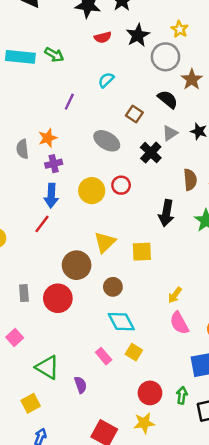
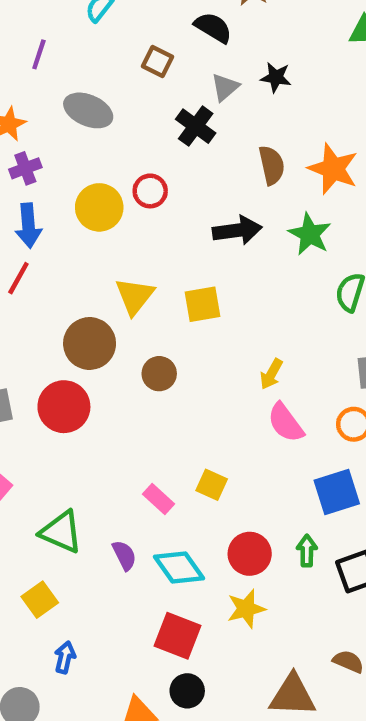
gray ellipse: (107, 141) -> (88, 110), moved
black arrow: (166, 213) -> (237, 230), turned -100
cyan diamond: (121, 322) -> (179, 568), moved

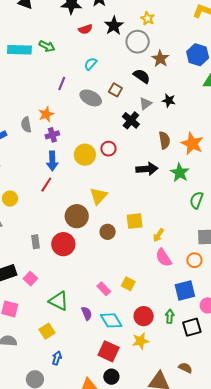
gray ellipse: (88, 110) -> (91, 98), moved
yellow square: (203, 304) -> (135, 221), moved

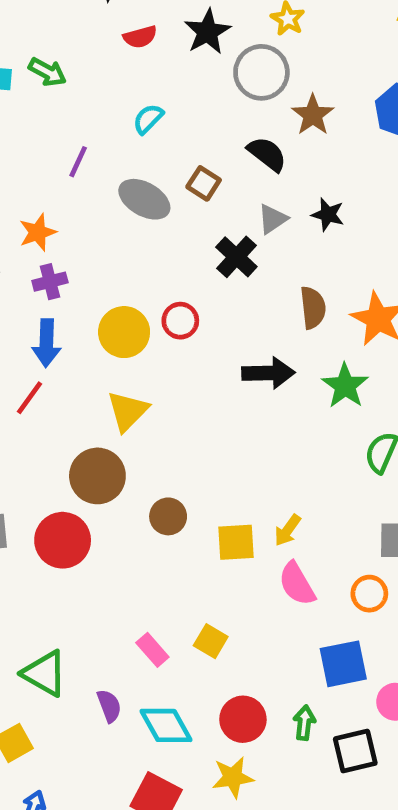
yellow triangle: (98, 196) -> (128, 411), moved
yellow square: (135, 221) -> (236, 542), moved

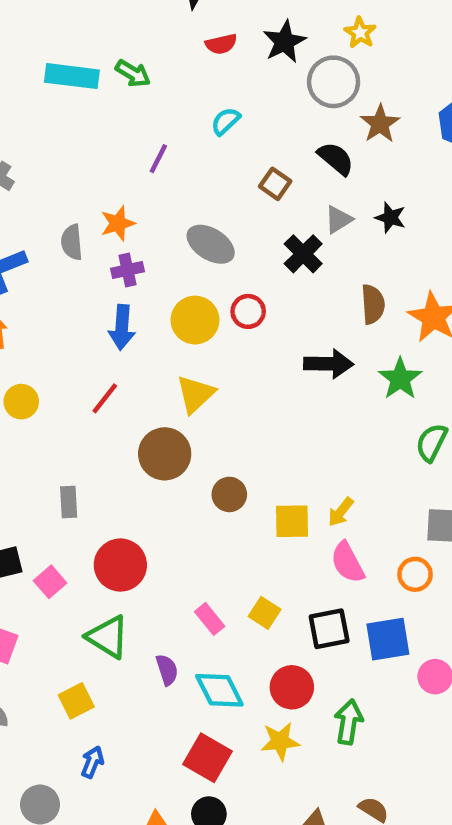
gray ellipse: (144, 199) -> (211, 244), moved
red line: (30, 398) -> (105, 398), moved
red circle: (63, 540) -> (120, 565), moved
green arrow: (304, 723) -> (349, 722), moved, size x1.4
black square: (355, 751) -> (329, 629), moved

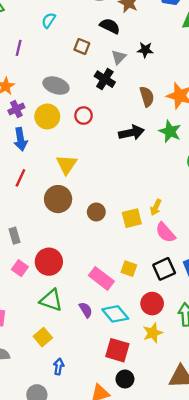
yellow circle: (195, 320) -> (47, 116), moved
pink square: (50, 582) -> (20, 268), moved
pink rectangle: (210, 619) -> (101, 278), size x1.5

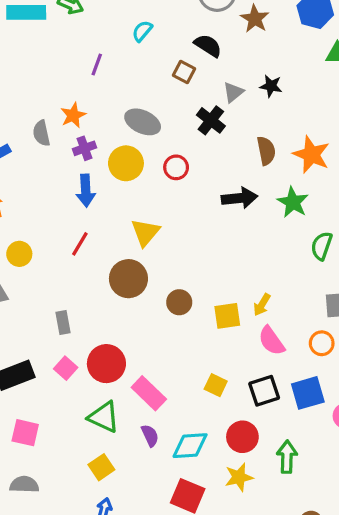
black semicircle: (110, 26) -> (208, 46), moved
pink rectangle: (101, 278) -> (149, 393), moved
cyan diamond: (115, 314) -> (190, 446), turned -60
yellow square: (43, 337) -> (101, 467), moved

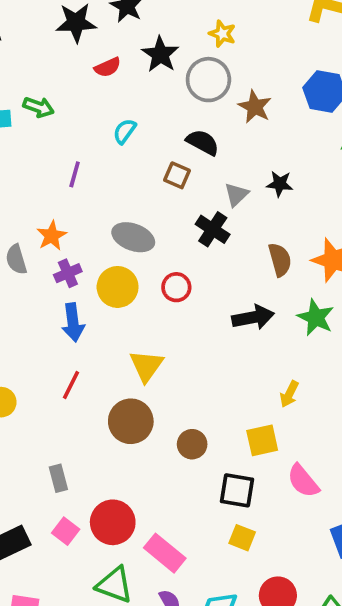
yellow arrow: (262, 305) -> (289, 394), moved
yellow square: (227, 316) -> (262, 440), moved
black square: (264, 391) -> (237, 490), moved, turned 32

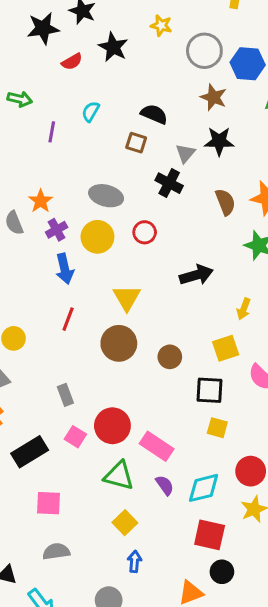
gray circle: (208, 80) -> (204, 51), moved
brown star: (255, 107) -> (213, 97), moved
purple line: (75, 174) -> (52, 132), moved
black star: (280, 184) -> (219, 141), size x1.4
black arrow: (253, 317) -> (196, 275), moved

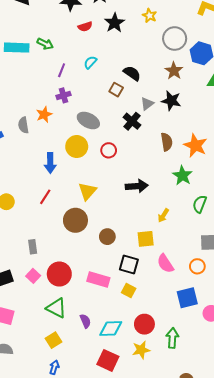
purple cross: (57, 230) -> (63, 95), moved
pink rectangle: (157, 446) -> (98, 280), moved, turned -30

